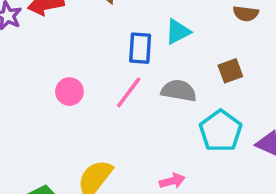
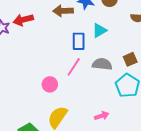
brown square: (230, 71) -> (130, 59), moved
pink circle: (69, 92) -> (50, 84), moved

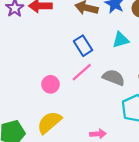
blue rectangle: (79, 41) -> (83, 46), moved, turned -48

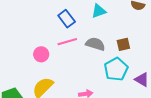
pink line: (82, 72) -> (67, 42), turned 30

